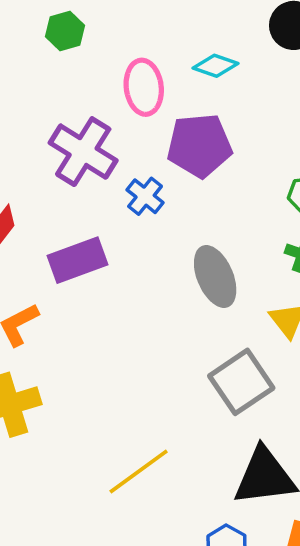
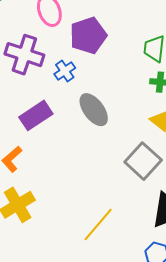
blue cross: (145, 196) -> (65, 71), turned 30
gray ellipse: (215, 277) -> (94, 110), moved

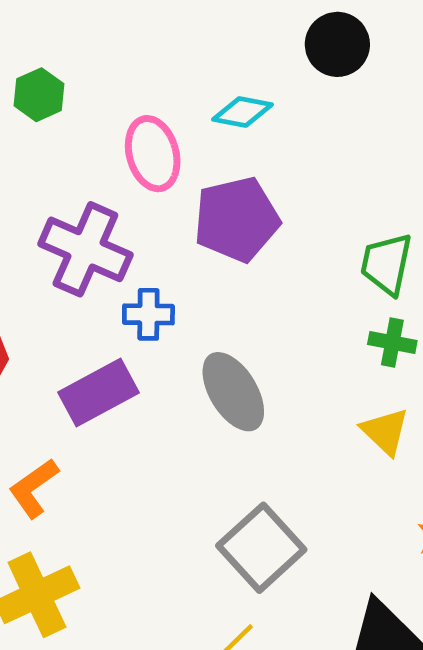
blue cross: (65, 71) -> (148, 314), moved, turned 30
gray square: (143, 161) -> (261, 548), moved

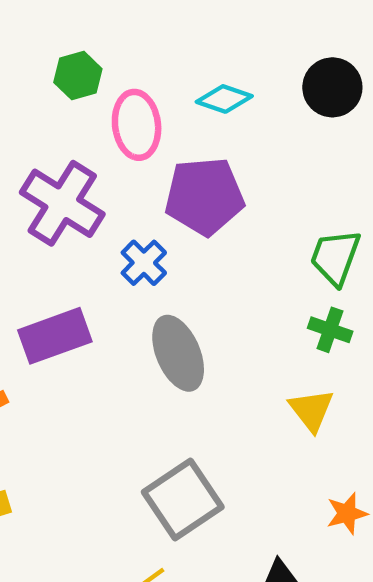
black circle: (337, 44) -> (332, 87), moved
green hexagon: (39, 95) -> (78, 76), moved
blue cross: (148, 314) -> (144, 263), moved, turned 36

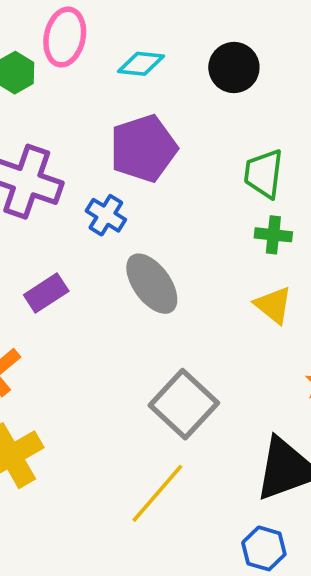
black circle: (332, 87) -> (234, 67), moved
pink ellipse: (137, 125) -> (65, 37), moved, turned 32
purple rectangle: (55, 336) -> (46, 293), size x0.7

